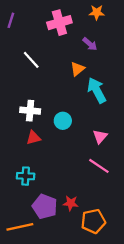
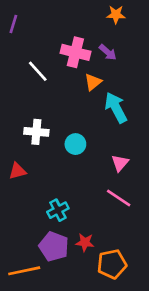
pink cross: (59, 23) -> (75, 52), moved, turned 30
red triangle: (33, 138) -> (17, 171), moved
cyan cross: (26, 176) -> (58, 210), moved, turned -30

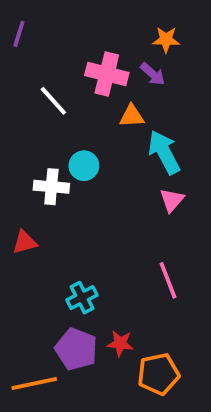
orange star: (116, 15) -> (166, 40), moved
orange triangle: (93, 82) -> (132, 116), turned 36
cyan circle: (75, 144) -> (84, 166), moved
pink triangle: (120, 163) -> (172, 200), moved
pink line: (119, 198) -> (168, 280), turned 35

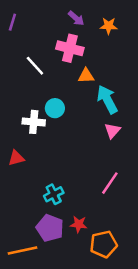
purple arrow: (153, 74) -> (76, 18), moved
pink line: (168, 280) -> (110, 183), turned 55

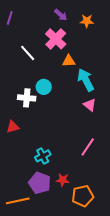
pink cross: (70, 48) -> (56, 39), turned 30
pink triangle: (112, 131) -> (90, 105), turned -32

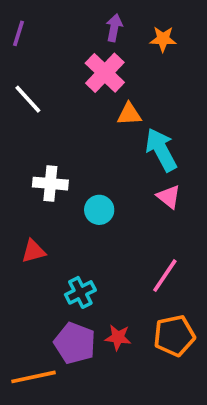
purple arrow: (61, 15) -> (114, 28), turned -120
white line: (28, 53) -> (28, 99), moved
cyan circle: (44, 87) -> (99, 210), moved
red triangle: (13, 127) -> (33, 251), moved
orange pentagon: (83, 196) -> (174, 336), moved

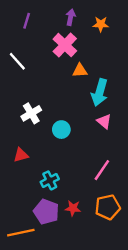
purple line: (18, 33) -> (27, 21), moved
cyan arrow: (161, 150) -> (100, 92), turned -136
white cross: (50, 184) -> (31, 113), turned -36

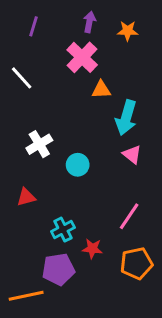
red star: (73, 208) -> (92, 249), moved
purple pentagon: (46, 212) -> (58, 269), turned -30

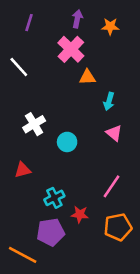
cyan arrow: (126, 118) -> (109, 101), size x0.6
orange line: (26, 296) -> (23, 255), turned 40

